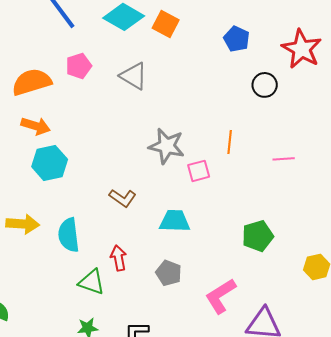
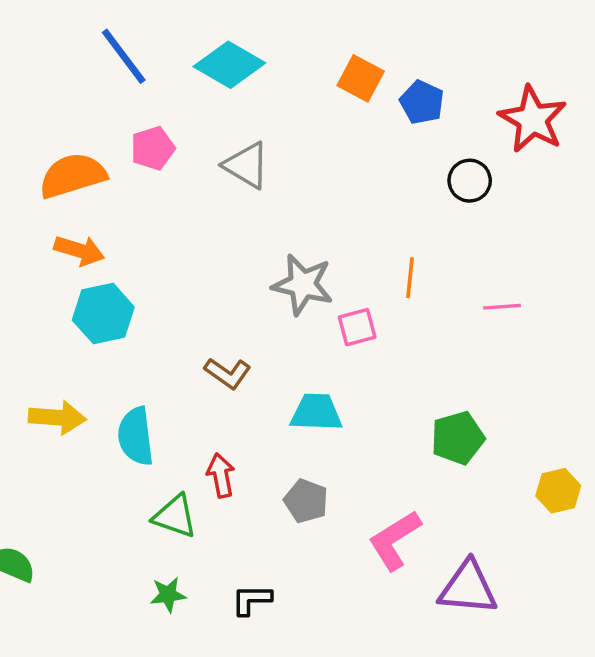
orange square: (166, 24) -> (361, 78), moved

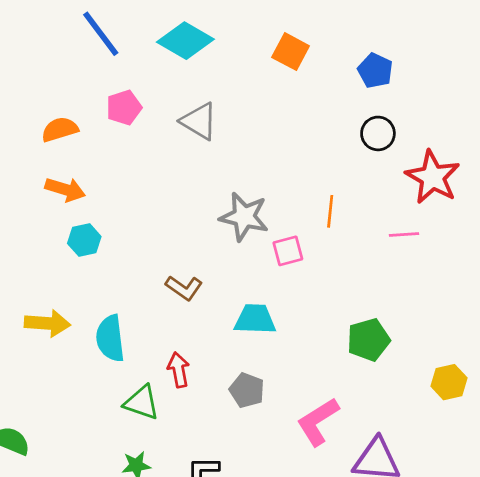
blue pentagon: (422, 102) -> (375, 71), moved
red star: (533, 119) -> (433, 177), moved
orange semicircle: (73, 176) -> (60, 129), size x0.7
cyan hexagon: (103, 314) -> (84, 240), size x0.7

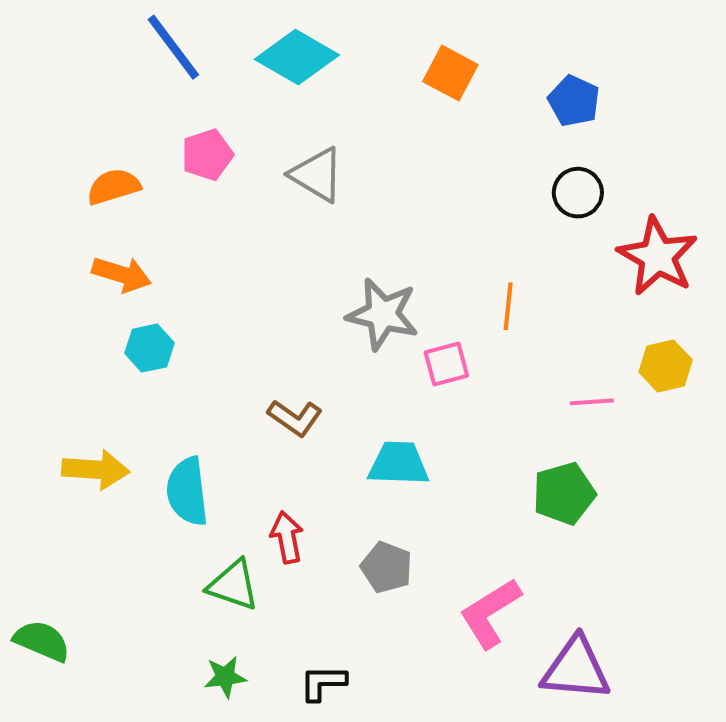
pink line: (404, 235) -> (592, 402), moved
yellow hexagon: (449, 382) -> (666, 366), moved

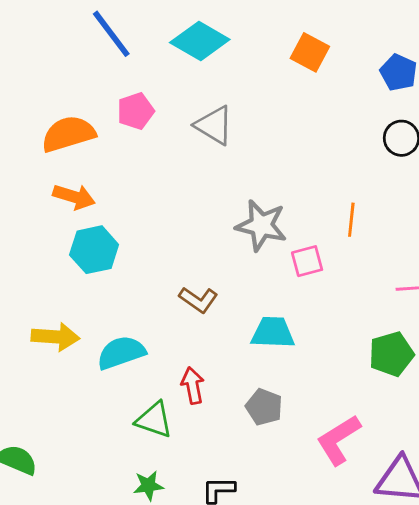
orange semicircle: (114, 187) -> (68, 134), size x1.4
cyan hexagon: (149, 348) -> (94, 250), size x1.4
cyan semicircle: (187, 492) -> (121, 353), turned 78

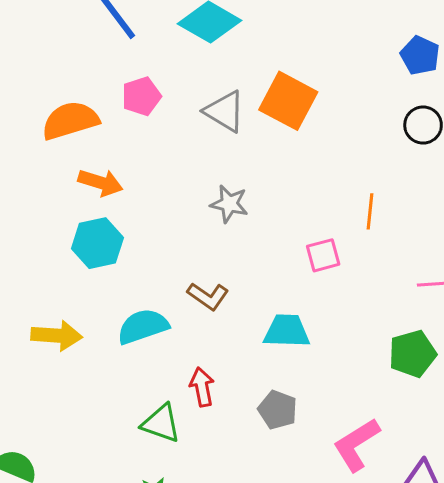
orange square: (310, 52) -> (288, 101), moved, size x1.4
orange arrow: (74, 197) -> (100, 183), moved
gray star: (261, 225) -> (229, 204), moved, size x0.7
cyan semicircle: (121, 353) -> (143, 326), moved

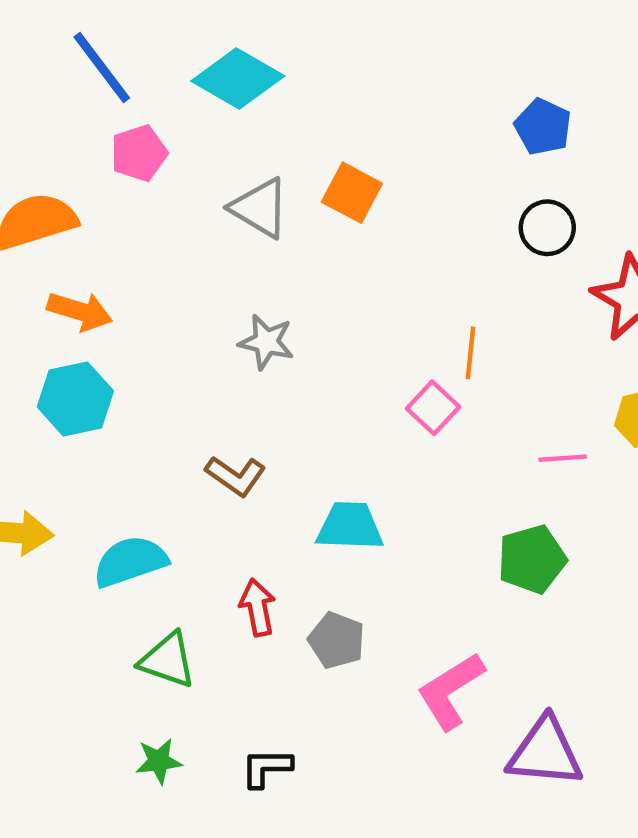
pink pentagon: (141, 96) -> (139, 153), moved
orange square: (288, 101) -> (352, 193), size x0.7
pink square: (323, 255) -> (433, 408), moved, turned -32
cyan semicircle: (143, 326) -> (130, 561), moved
red arrow: (202, 387) -> (258, 607), moved

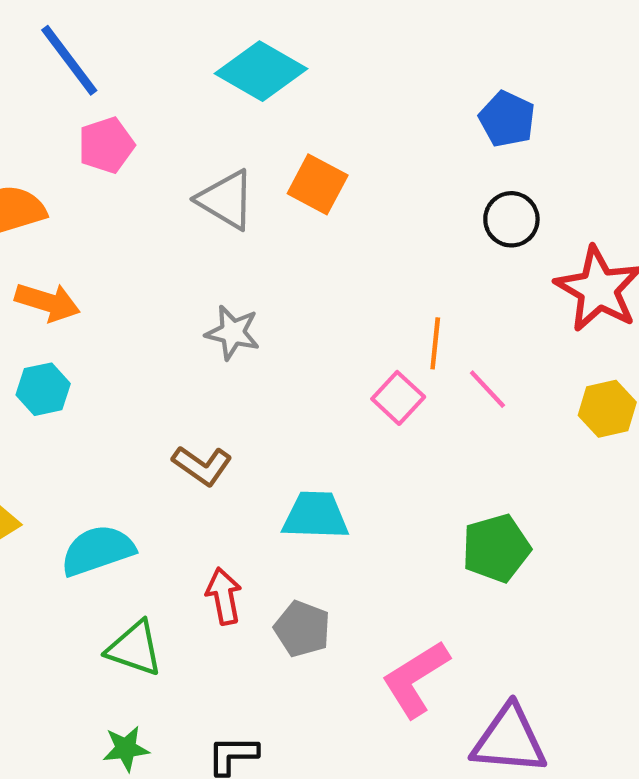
cyan diamond: (238, 79) -> (261, 71), moved
cyan hexagon: (75, 399) -> (43, 389), size x0.7
pink line: (563, 458) -> (487, 389), moved, turned 51

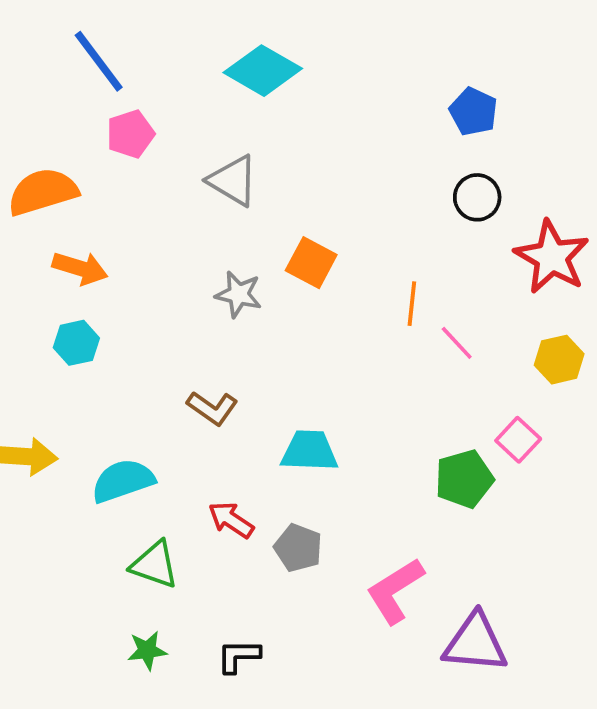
orange square: (318, 184) -> (311, 263), moved
pink square: (398, 398) -> (518, 440), moved
red arrow: (224, 596) -> (231, 520), turned -45

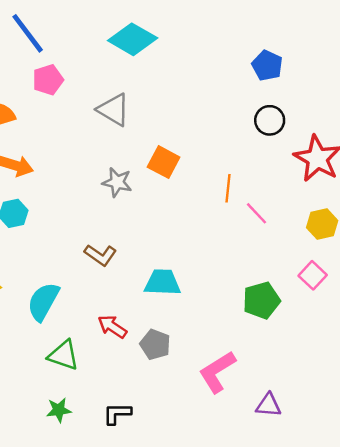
pink square: (518, 440) -> (313, 275), moved
cyan semicircle: (123, 481) -> (43, 302), turned -42
purple triangle: (475, 643) -> (268, 405), size x0.6

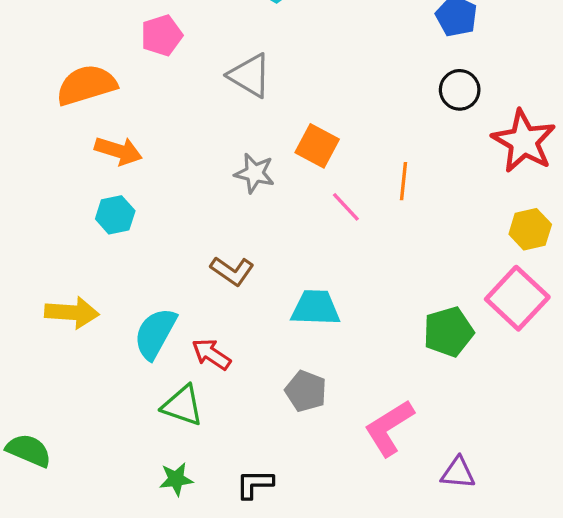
pink line: (257, 213) -> (346, 207), moved
pink square: (313, 275) -> (517, 298), size x1.6
red arrow: (112, 327) -> (211, 354), moved

